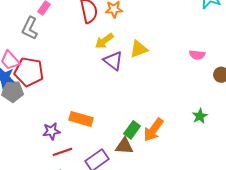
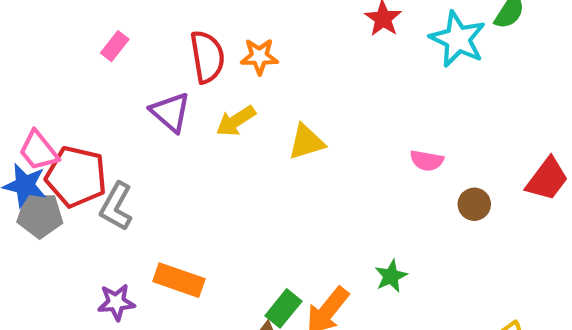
gray L-shape: (30, 28) -> (116, 206), moved
purple triangle: (113, 61) -> (170, 112), moved
green star: (200, 116) -> (391, 276), moved

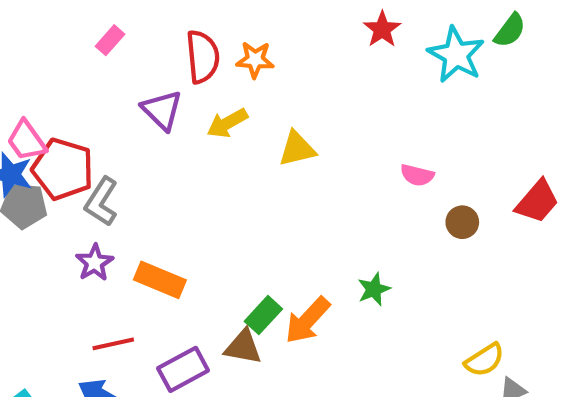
purple star: (116, 302) -> (95, 263), moved, turned -30

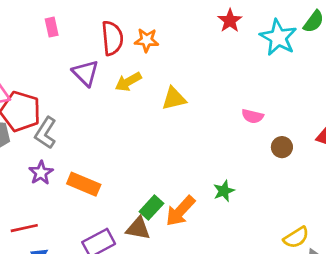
pink rectangle: (110, 40) -> (52, 27), turned -54
red line: (113, 344) -> (24, 228), moved

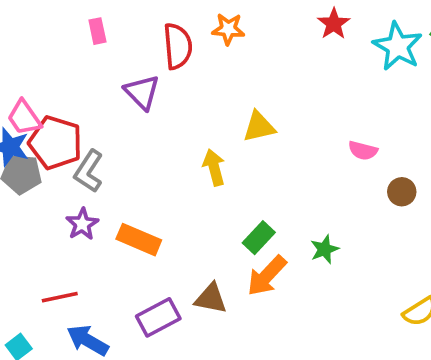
orange star: (147, 40) -> (228, 29), moved
yellow arrow: (128, 82) -> (214, 167), moved, turned 104
green rectangle: (151, 208) -> (259, 238), moved

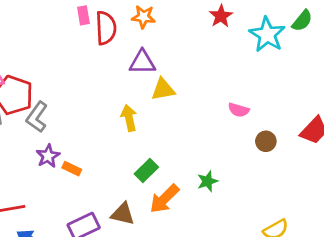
pink rectangle: (97, 31) -> (83, 15), moved
purple triangle: (142, 92) -> (142, 62), moved, turned -48
purple star: (82, 224) -> (48, 156), moved
green rectangle: (259, 238) -> (146, 170), moved
orange rectangle: (139, 240) -> (72, 169), size x0.6

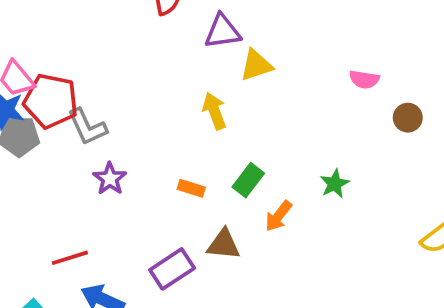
gray L-shape: (37, 117) -> (87, 127), turned -52
orange rectangle: (72, 169) -> (191, 188), moved
orange arrow: (164, 199) -> (278, 216), size x0.7

